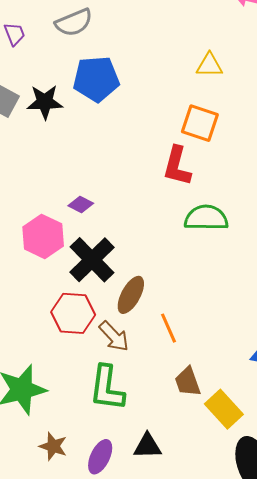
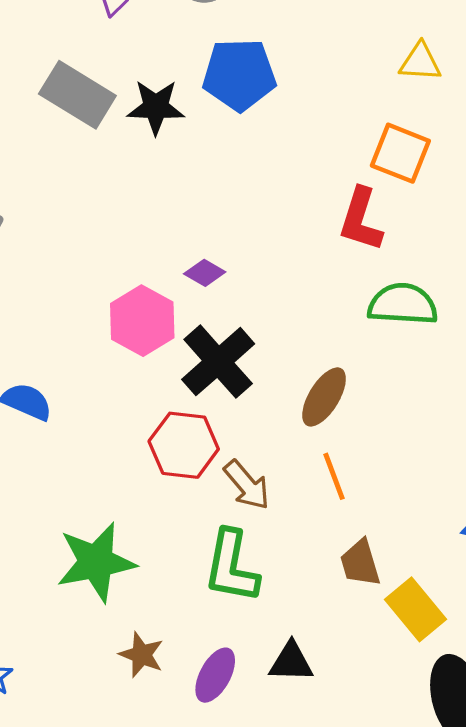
brown ellipse: (131, 295) -> (324, 397), moved

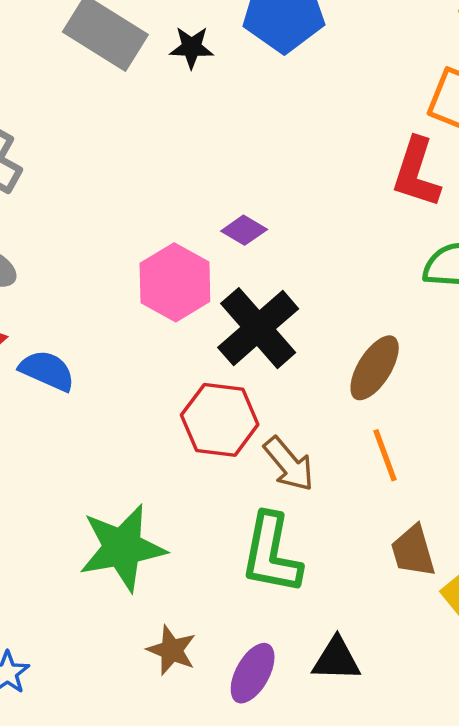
black star: (156, 107) -> (191, 47), size x0.7

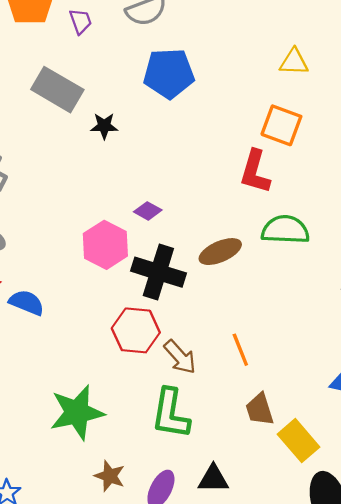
black star: (191, 47) -> (104, 126), moved
black cross: (258, 328) -> (158, 272), turned -30
brown ellipse: (375, 368) -> (220, 252), moved, turned 36

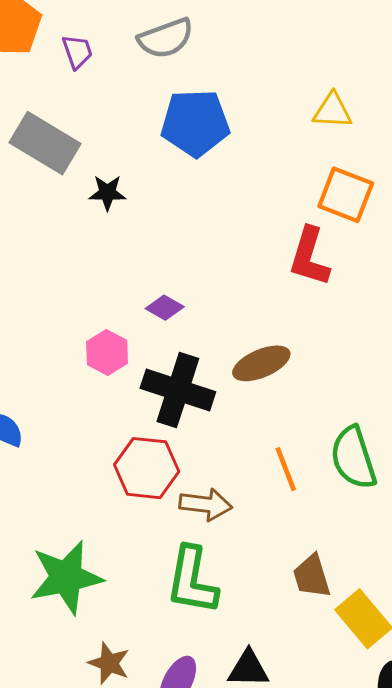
yellow triangle: (294, 62) -> (332, 111), moved
green semicircle: (285, 230) -> (353, 458), moved, turned -111
pink hexagon: (105, 245) -> (107, 353), size x0.7
orange line: (240, 350) -> (286, 469), moved
brown arrow: (180, 357) -> (206, 504), turned -42

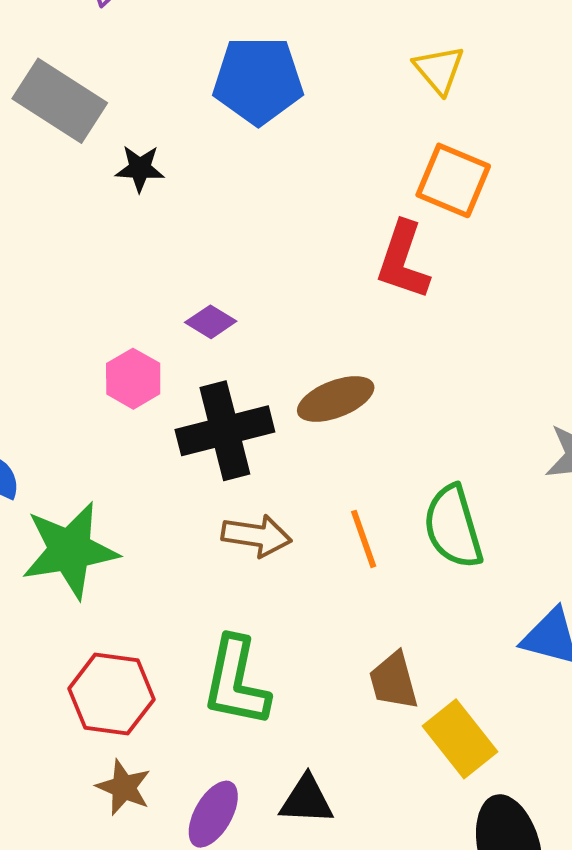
yellow triangle: (332, 111) -> (439, 70), turned 45
black cross: (178, 390) -> (225, 431), turned -34
red hexagon: (147, 468) -> (111, 694), moved
brown arrow: (206, 504) -> (257, 536), moved
green star: (66, 577) -> (70, 550), moved

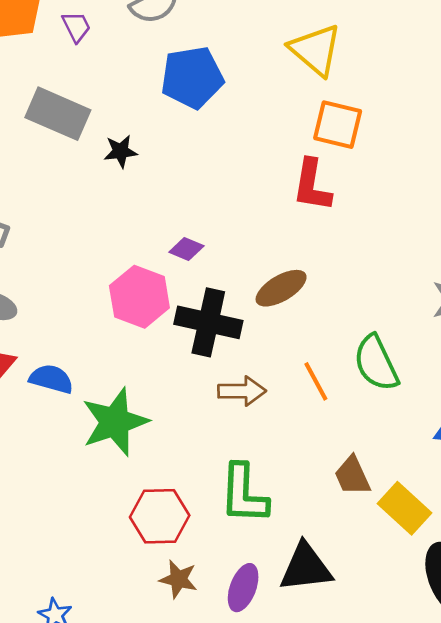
yellow triangle: (439, 70) -> (315, 50), size x1.5
pink hexagon: (133, 379) -> (139, 297), size x1.5
black cross: (225, 431) -> (208, 322), turned 36
black triangle: (307, 800) -> (306, 567), size x1.4

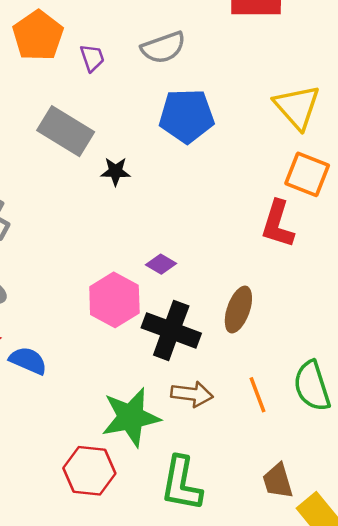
brown ellipse: (281, 288) -> (238, 310), turned -48
green star: (115, 422) -> (131, 417), moved
red hexagon: (160, 516) -> (89, 471), moved

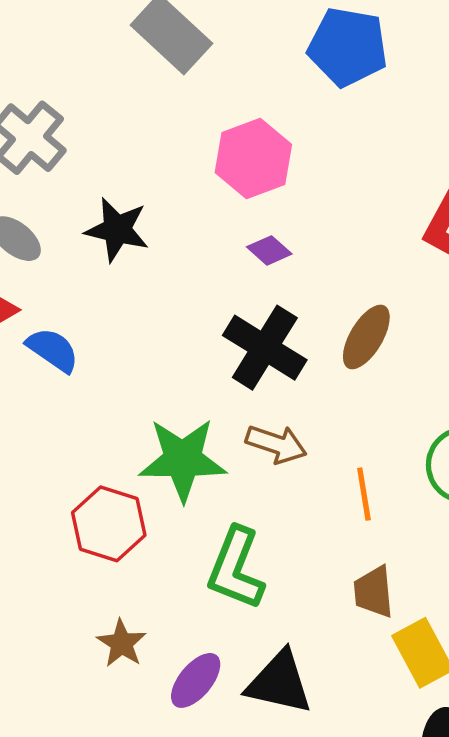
black star: (116, 171) -> (117, 230), moved, size x1.5
pink hexagon: (114, 300) -> (253, 158), moved
orange line: (257, 395) -> (364, 494), moved

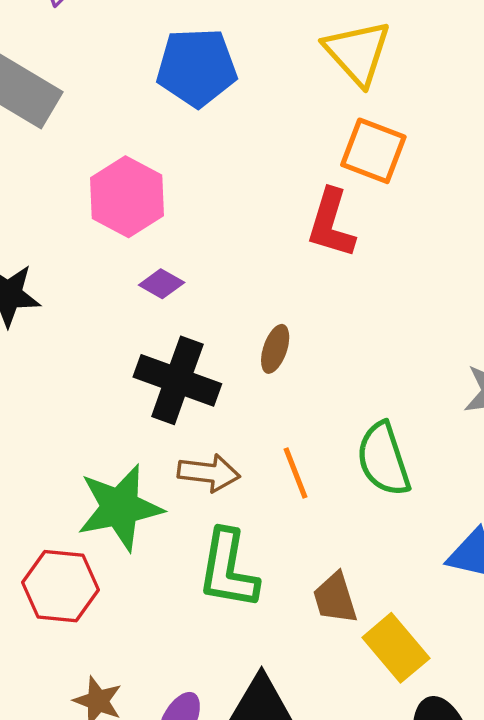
brown ellipse: (366, 337) -> (275, 349), size x0.7
orange line: (364, 494) -> (296, 473), moved
green L-shape: (236, 568) -> (228, 569), moved

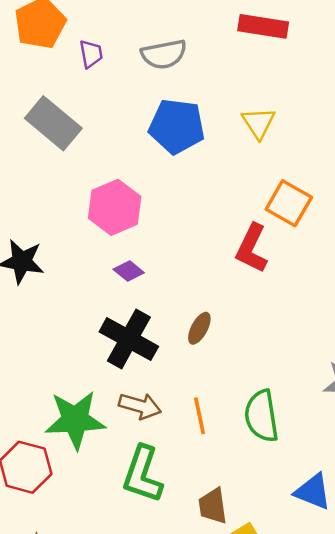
yellow triangle: (357, 53) -> (259, 123), moved, size x0.7

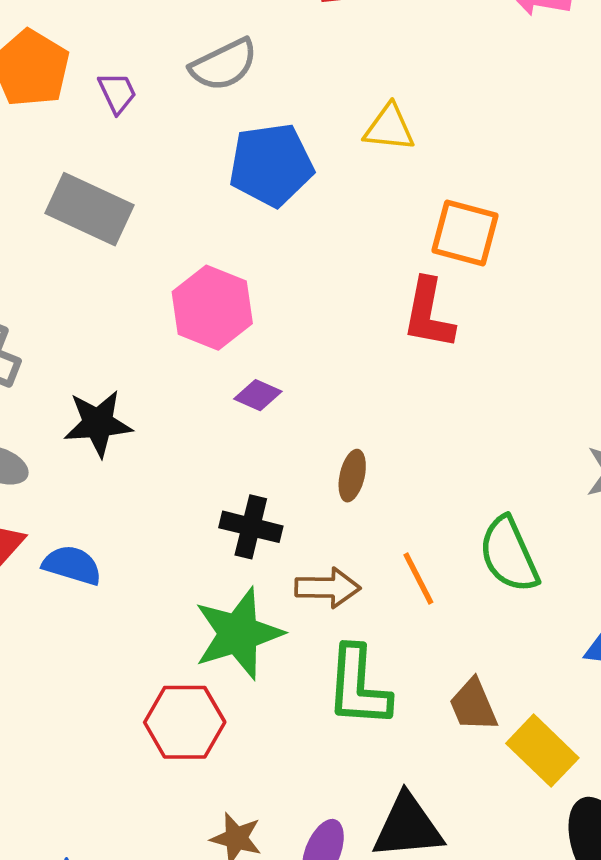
yellow triangle: (259, 123) -> (389, 128), turned -36
brown ellipse: (199, 328) -> (352, 476), moved
black cross: (129, 339) -> (251, 527), moved, size x0.7

